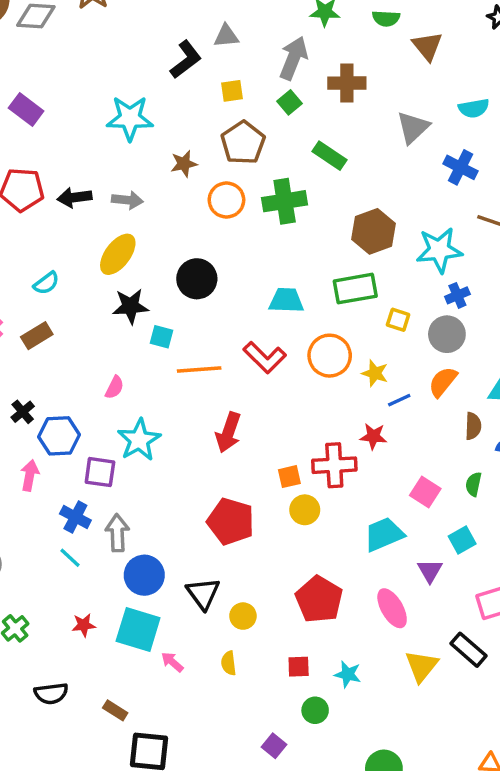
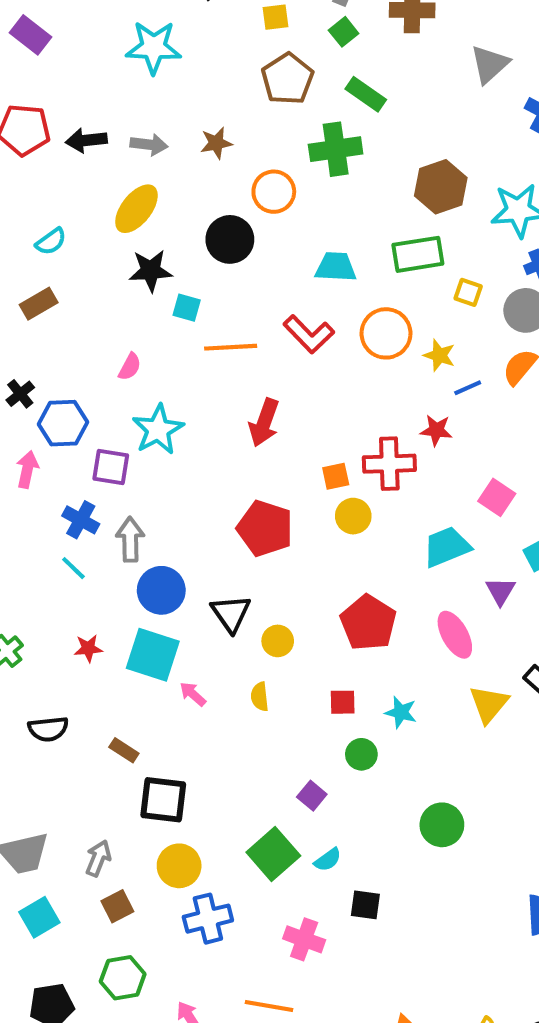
green rectangle: (330, 156) -> (366, 94), moved
brown star: (184, 164) -> (216, 143), moved
orange circle: (226, 200) -> (274, 192), moved

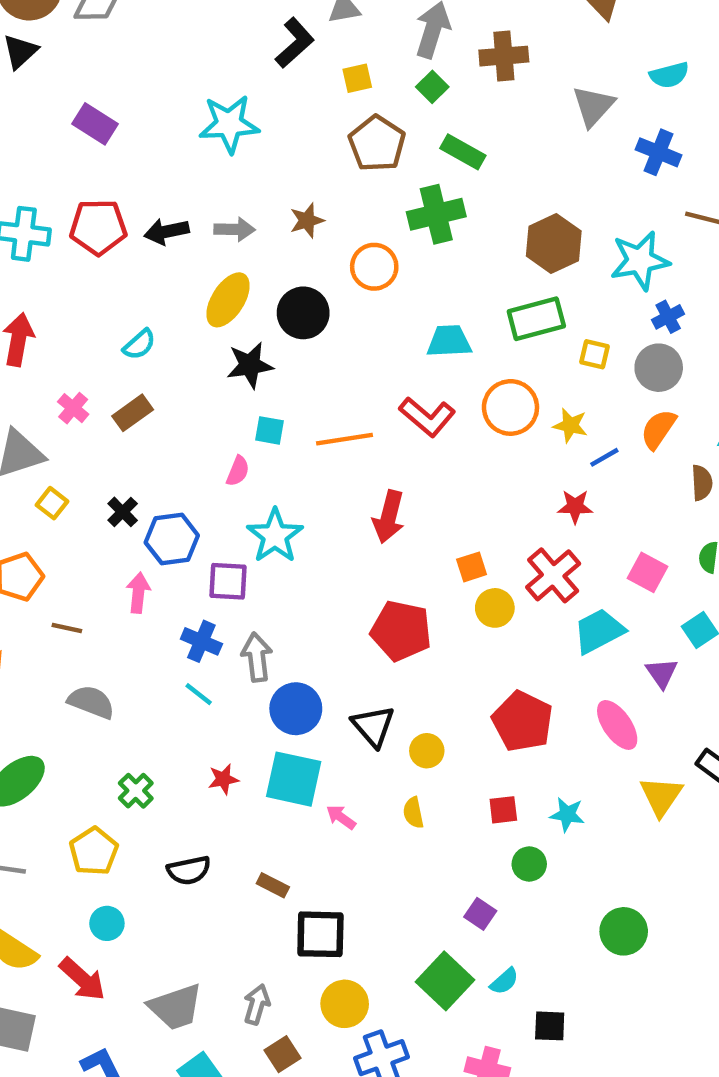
black circle: (230, 239) -> (303, 313), moved
cyan square: (187, 308) -> (269, 430), moved
red cross: (389, 464) -> (553, 575), moved, turned -33

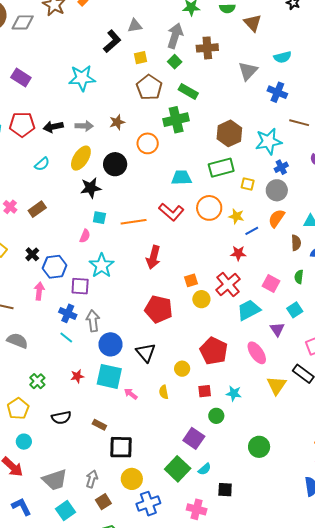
cyan semicircle: (139, 344) -> (42, 164), moved
yellow circle: (427, 751) -> (182, 369), moved
purple square: (480, 914) -> (194, 438), size x1.5

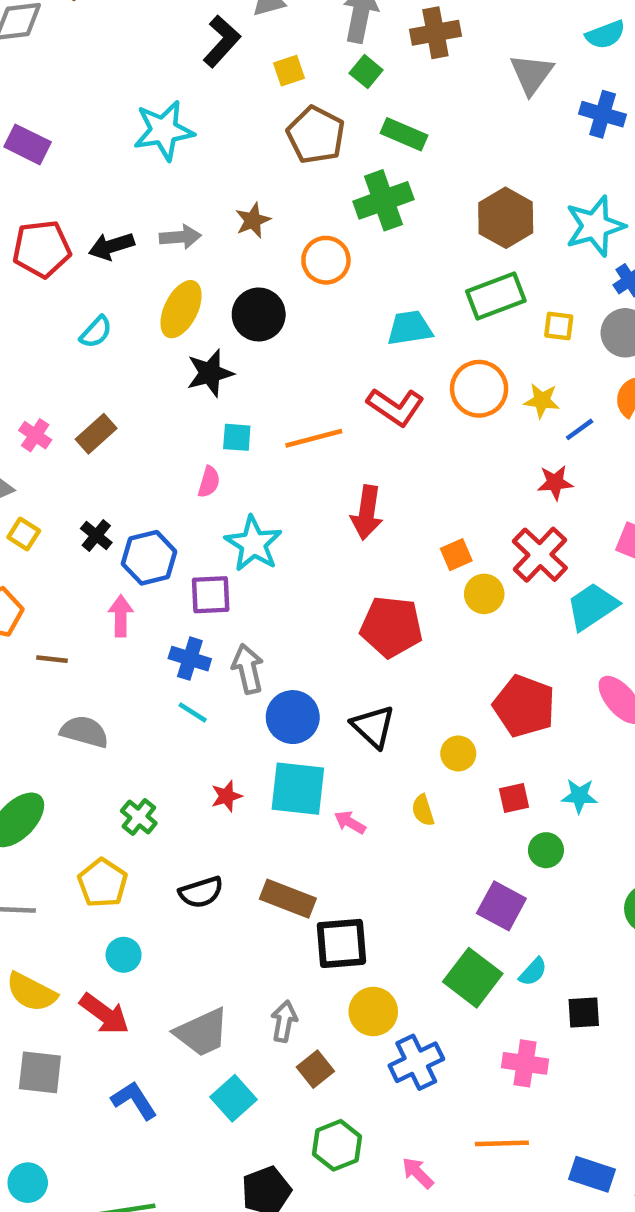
brown rectangle: (99, 425) -> (288, 899), size x1.6

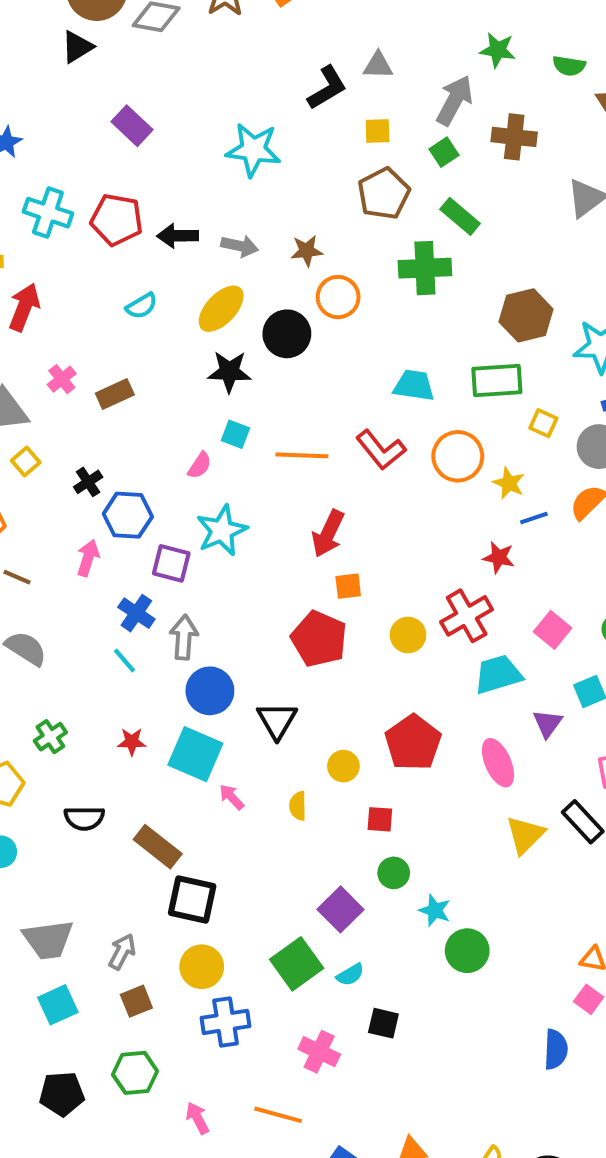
orange circle: (326, 260) -> (338, 297), moved
orange square: (456, 555) -> (348, 586), moved
cyan star: (579, 796) -> (435, 910), moved

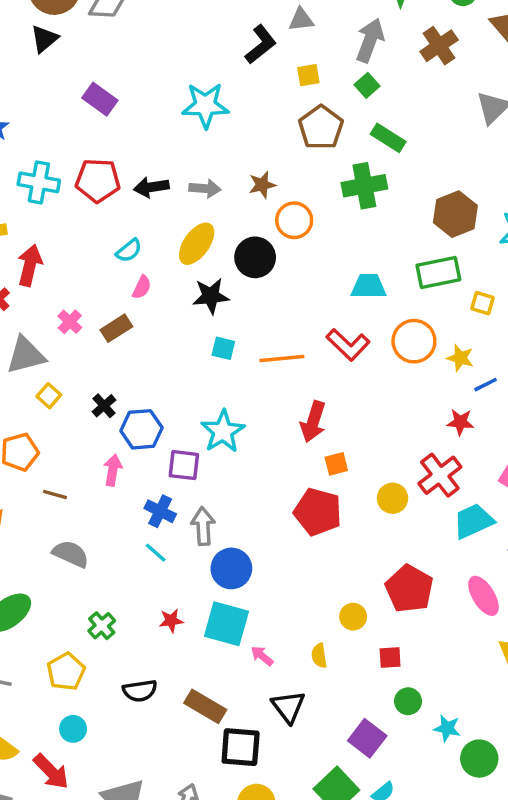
brown cross: (514, 137) -> (439, 46), moved, turned -33
pink semicircle: (200, 465) -> (142, 287), moved
black triangle: (277, 720) -> (288, 707), moved

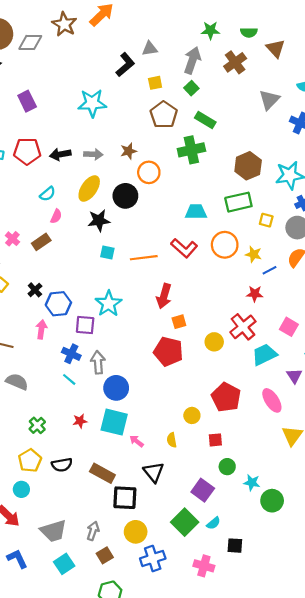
purple rectangle: (100, 99) -> (27, 101), turned 30
yellow pentagon: (66, 672) -> (30, 461), moved

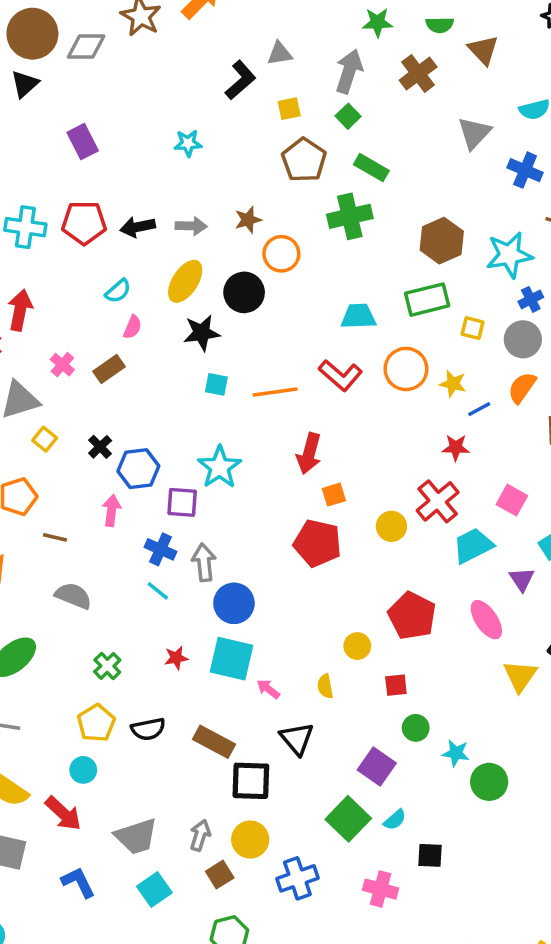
cyan star: (92, 103) -> (188, 143), size x0.6
yellow circle: (136, 532) -> (250, 840), moved

